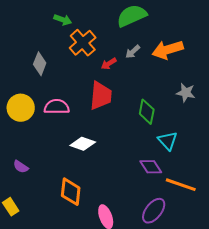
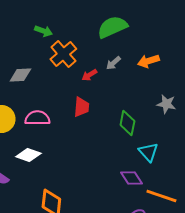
orange arrow: (168, 50) -> (148, 61), size x0.7
gray diamond: (40, 64) -> (20, 75), turned 65
red trapezoid: (101, 96) -> (81, 107), size x0.7
white diamond: (83, 144) -> (28, 155), moved

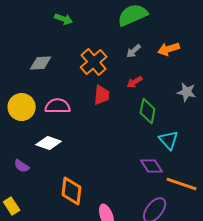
orange cross: (63, 54) -> (94, 62), moved
red arrow: (89, 75) -> (135, 82), moved

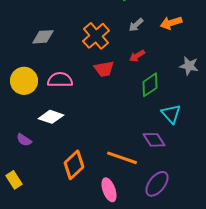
red trapezoid: (102, 95) -> (104, 69), turned 75
green diamond: (148, 111) -> (150, 85), turned 45
orange line: (182, 184) -> (122, 158), moved
orange diamond: (72, 191) -> (74, 165), turned 40

